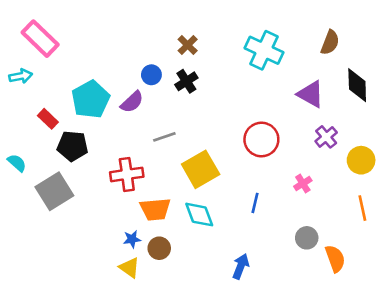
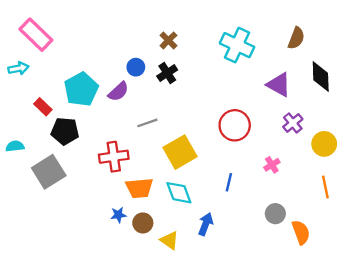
cyan semicircle: (17, 163) -> (15, 146), turned -48
blue arrow: (241, 266) -> (206, 224), moved
yellow triangle: (129, 268) -> (170, 240), moved

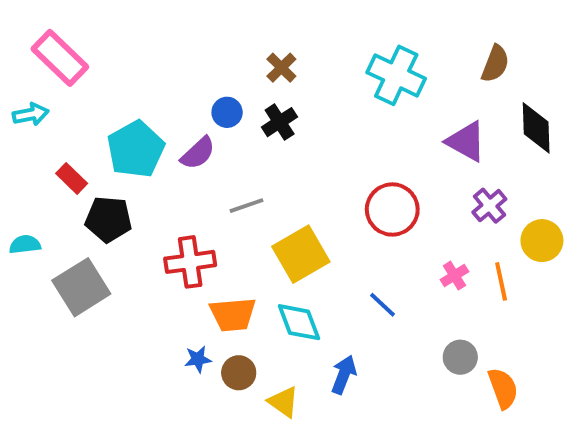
blue line: (229, 182) -> (383, 305), turned -60
orange line: (325, 187) -> (501, 281), moved

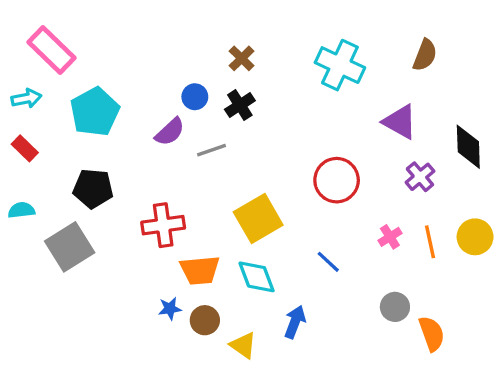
black diamond: (536, 128) -> (468, 147), moved
cyan pentagon: (136, 149) -> (95, 112), moved
red rectangle: (72, 178) -> (25, 148), moved
gray line: (246, 206) -> (212, 150), moved
yellow circle: (542, 241) -> (475, 237), moved

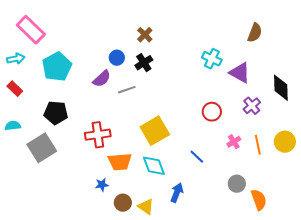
cyan cross: (340, 65) -> (212, 59), moved, size x0.7
red circle: (337, 180) -> (212, 112), moved, size x0.7
brown circle: (205, 320) -> (123, 203), moved

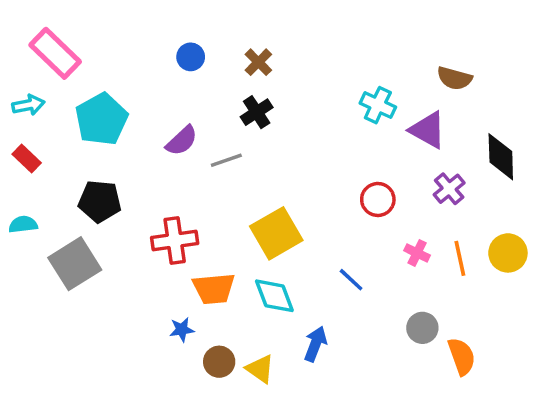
brown semicircle: (255, 33) -> (454, 78), moved, turned 84
blue circle: (117, 58) -> (191, 57), moved
pink cross: (234, 142) -> (417, 253), turned -32

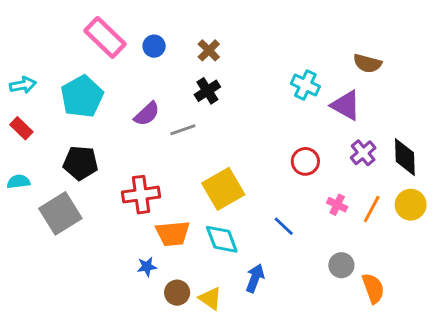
pink rectangle: (55, 53) -> (105, 37), moved
black diamond: (501, 157) -> (405, 157), moved
orange line: (460, 258) -> (372, 209), turned 40

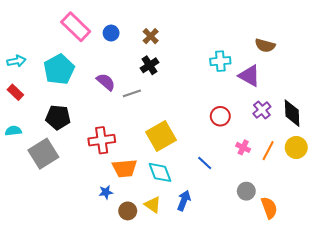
cyan cross: (305, 85) -> (220, 61), turned -30
purple semicircle: (147, 114) -> (106, 82), turned -96
yellow triangle: (210, 298) -> (153, 205), moved

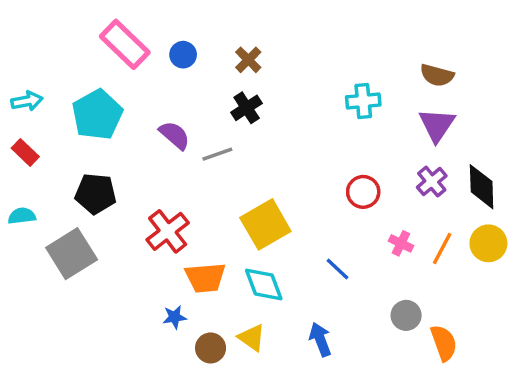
purple triangle: (249, 76) -> (437, 125), moved, turned 35
red cross: (102, 140) -> (168, 231), turned -30
blue arrow: (184, 201) -> (320, 339), moved, turned -42

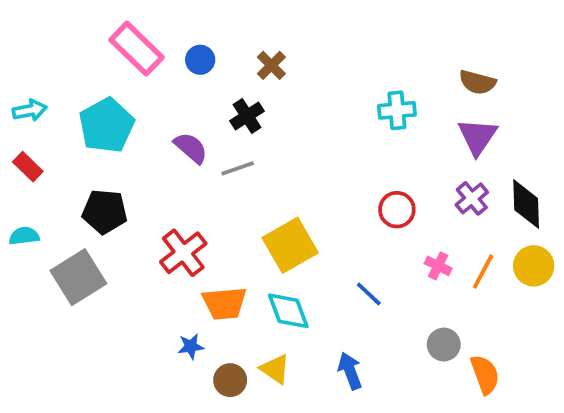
black cross: (247, 108) -> (247, 116), moved

